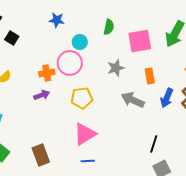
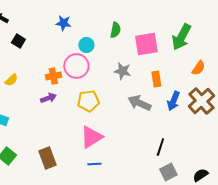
gray star: (116, 68) -> (122, 71), turned 30

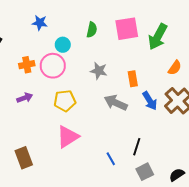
pink square: (146, 44) -> (127, 29), moved
orange cross: (53, 76) -> (27, 65), moved
blue arrow: (173, 101) -> (150, 101), turned -54
blue line: (94, 164) -> (111, 159), moved, turned 64

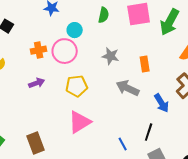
blue arrow: (150, 101) -> (162, 103), moved

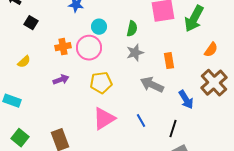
green semicircle: (104, 15) -> (132, 29), moved
gray star: (111, 56) -> (135, 53), turned -30
blue line: (123, 144) -> (141, 121), moved

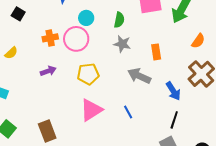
gray star: (135, 53) -> (122, 44), turned 30
black line: (173, 129) -> (174, 120), moved

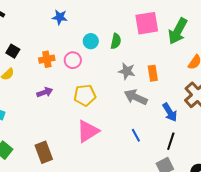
black square: (18, 14) -> (13, 51), moved
cyan circle: (86, 18) -> (91, 41), moved
pink circle: (76, 39) -> (73, 60), size x0.7
gray star: (122, 44) -> (127, 71), moved
blue line: (128, 112) -> (136, 135), moved

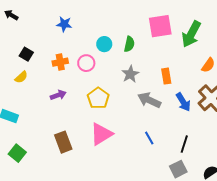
blue star: (60, 17) -> (64, 24), moved
gray star: (127, 71) -> (130, 74), moved, turned 30
yellow pentagon: (85, 95) -> (98, 98), turned -30
blue arrow: (170, 112) -> (183, 102), moved
brown rectangle: (44, 152) -> (63, 142), moved

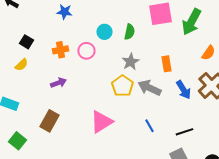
yellow pentagon: (98, 98) -> (122, 86), moved
brown rectangle: (63, 142) -> (49, 121), moved, turned 50
black line: (184, 144) -> (184, 132), turned 54

